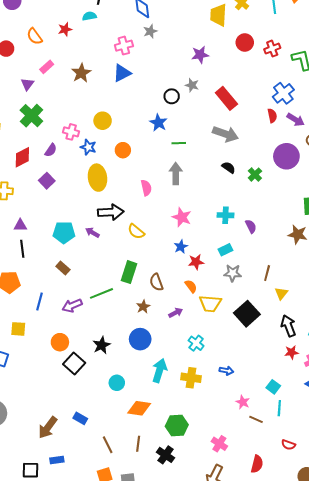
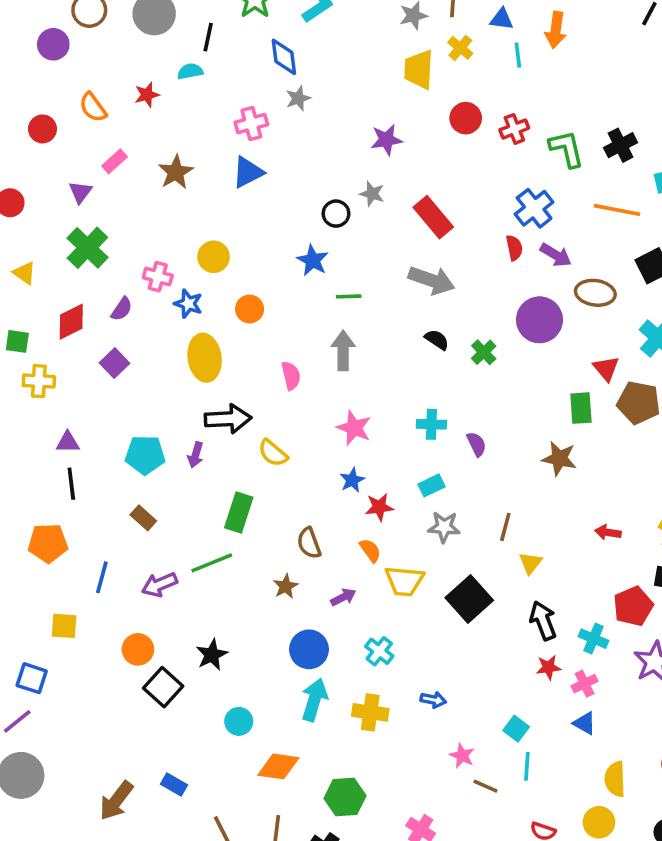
purple arrow: (92, 232) -> (196, 455), turned -104
green rectangle: (129, 272) -> (239, 513), moved
blue circle: (140, 339) -> (309, 649), moved

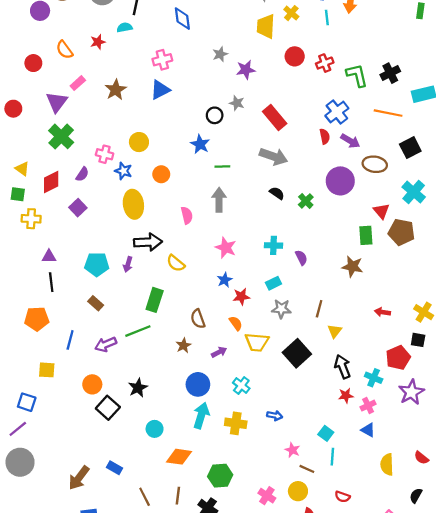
gray star: (298, 98) -> (220, 54), moved
purple triangle: (80, 192) -> (57, 102), size x1.5
yellow triangle: (24, 273) -> (22, 169), moved
yellow circle: (599, 822) -> (298, 491), moved

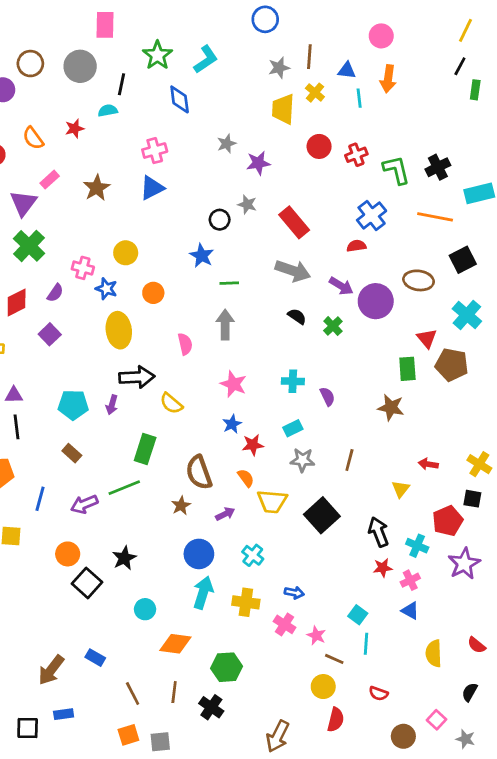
red semicircle: (325, 136) -> (356, 246), turned -88
purple arrow: (350, 141) -> (341, 286), moved
brown semicircle: (198, 319) -> (199, 472), size x1.4
yellow triangle: (335, 331) -> (401, 489), moved
pink cross: (267, 496) -> (285, 624), moved

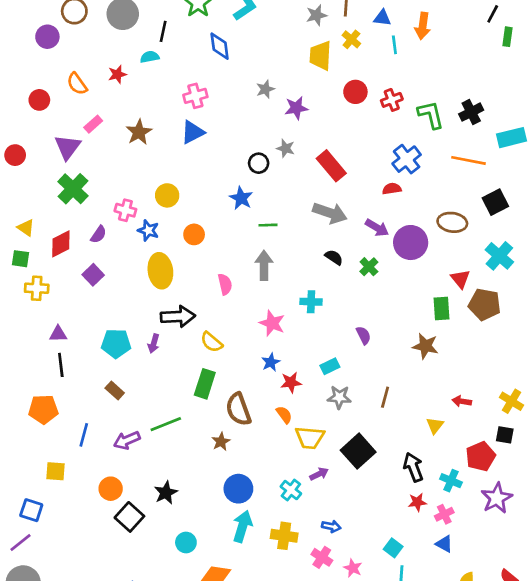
cyan cross: (293, 381) -> (311, 302), moved
green rectangle: (145, 449) -> (205, 384), moved
purple arrow: (225, 514) -> (319, 474), moved

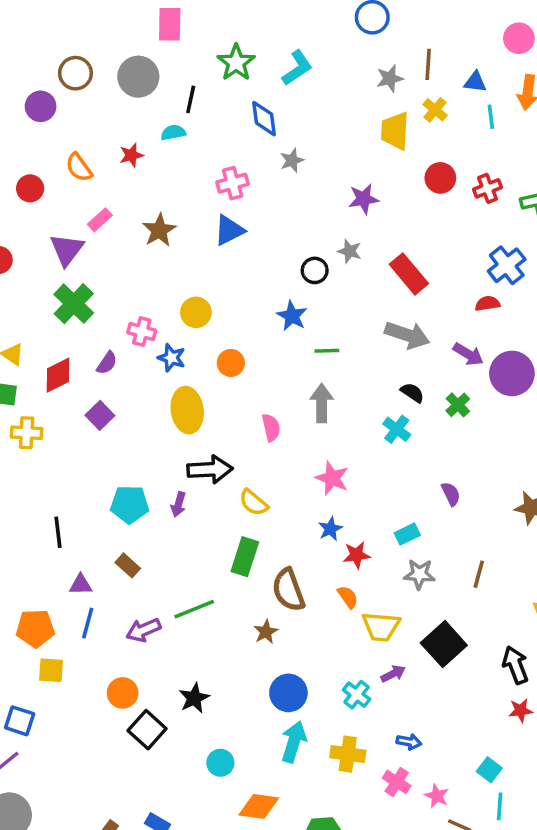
gray star: (265, 89) -> (292, 160), moved
cyan cross: (311, 302) -> (397, 429), moved, turned 35
purple triangle: (58, 334) -> (81, 585), moved
orange pentagon: (43, 409) -> (35, 628), moved

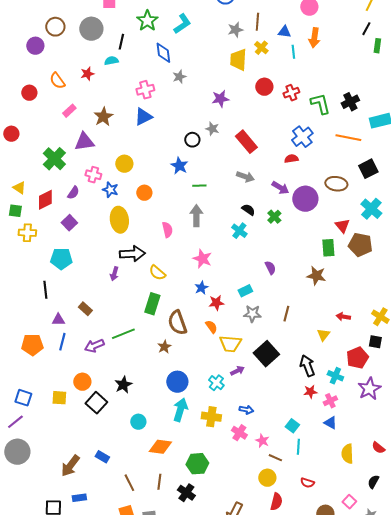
purple triangle: (67, 249) -> (84, 142), moved, turned 45
gray arrow: (407, 335) -> (245, 177), size x0.7
cyan pentagon: (130, 504) -> (61, 259), moved
yellow square: (51, 670) -> (59, 398), moved

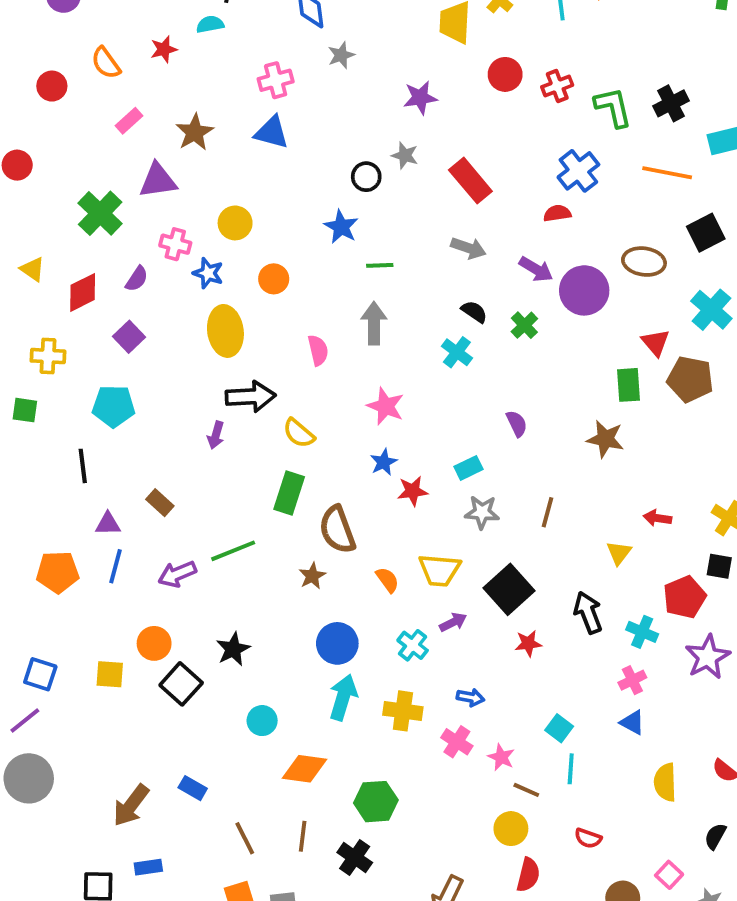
blue triangle: (143, 117) -> (272, 132), turned 42
green square: (15, 211) -> (25, 410), moved
orange semicircle: (211, 327) -> (387, 580), moved
red star: (310, 392) -> (528, 643), moved

